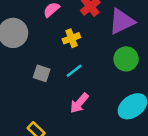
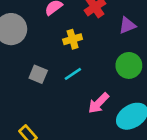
purple triangle: (122, 21) -> (127, 25), size x0.6
pink arrow: (79, 103) -> (98, 103), moved

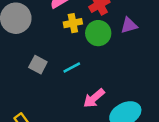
yellow cross: (73, 39) -> (73, 23), moved
green circle: (129, 65) -> (98, 33), moved

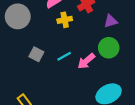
green circle: (98, 33) -> (109, 48), moved
pink arrow: (94, 98) -> (86, 61), moved

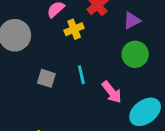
cyan line: (64, 56) -> (81, 75), turned -64
pink arrow: (86, 61) -> (112, 92), moved, turned -78

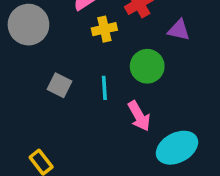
purple triangle: (132, 21) -> (179, 30), turned 30
green circle: (135, 54) -> (147, 66), moved

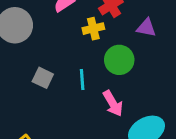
yellow cross: (104, 29) -> (93, 29), moved

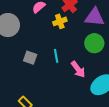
purple triangle: (146, 28) -> (95, 17), size x1.5
green circle: (119, 60) -> (94, 43), moved

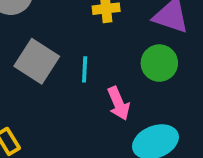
gray square: (30, 58) -> (37, 61), size x1.6

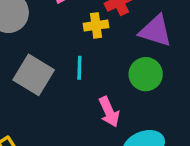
cyan line: (85, 69) -> (79, 68), moved

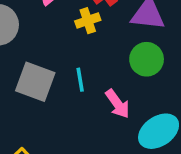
cyan line: (79, 68) -> (80, 80), moved

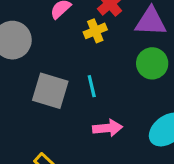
pink arrow: (118, 104) -> (108, 128), moved, turned -56

